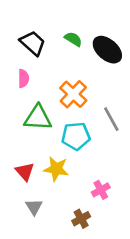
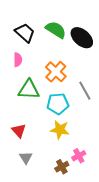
green semicircle: (73, 39) -> (56, 30), size x1.5
yellow star: (56, 169) -> (60, 130), moved
pink cross: (101, 190) -> (79, 156), moved

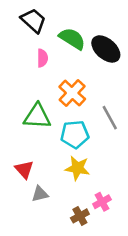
black trapezoid: (25, 33) -> (33, 20), moved
pink semicircle: (18, 60) -> (42, 58), moved
gray triangle: (26, 158) -> (40, 194), moved, turned 48

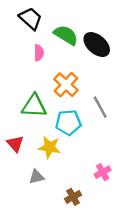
yellow star: (77, 168) -> (49, 147), moved
red triangle: (24, 169) -> (15, 144), moved
pink cross: (102, 202) -> (103, 172), moved

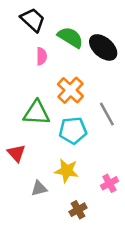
yellow star: (49, 147) -> (67, 171), moved

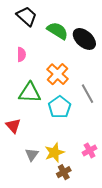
pink semicircle: (42, 56) -> (21, 54), moved
cyan pentagon: (73, 130) -> (60, 107), turned -30
yellow star: (67, 171) -> (54, 153), moved, turned -30
gray triangle: (39, 188) -> (32, 155), turned -40

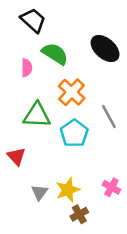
green semicircle: (58, 31) -> (55, 54), moved
pink cross: (90, 150) -> (111, 187), turned -32

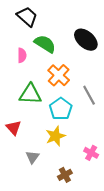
yellow star: (68, 190) -> (55, 136), moved

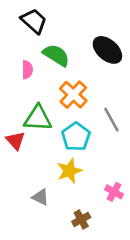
red triangle: (14, 128) -> (15, 141), moved
gray triangle: (32, 157) -> (40, 197), turned -40

